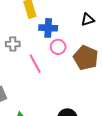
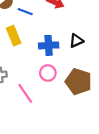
blue cross: (48, 28) -> (49, 45), moved

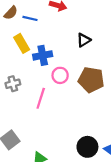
blue cross: (49, 45) -> (43, 55), moved
pink line: (25, 93) -> (41, 98), turned 60

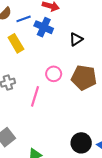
blue line: (30, 18) -> (24, 19), turned -32
blue cross: (43, 55) -> (44, 27), moved, turned 36

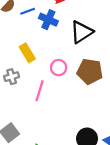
black triangle: (76, 39) -> (82, 32), size x1.6
yellow rectangle: (16, 43) -> (27, 53), moved

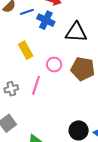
black triangle: (82, 32) -> (76, 32), turned 35
gray cross: (12, 77) -> (11, 89), moved

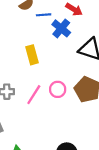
pink circle: (54, 65) -> (58, 89), moved

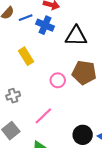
pink line: (34, 95) -> (43, 116), moved, turned 30

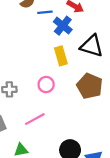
yellow rectangle: (26, 56) -> (61, 56), moved
pink circle: (58, 80) -> (46, 85), moved

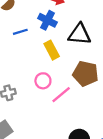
blue line: (45, 12) -> (20, 32), moved
pink line: (35, 119) -> (61, 95), moved

